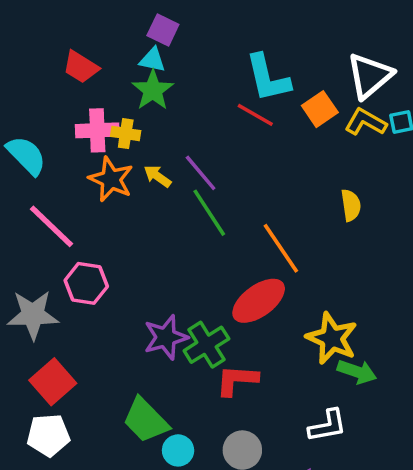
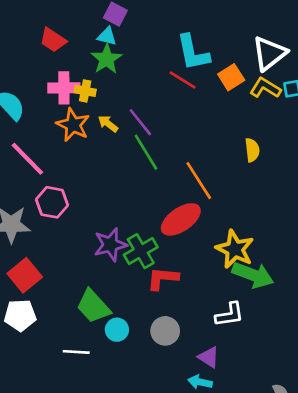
green arrow: (357, 372) -> (253, 275), size x1.4

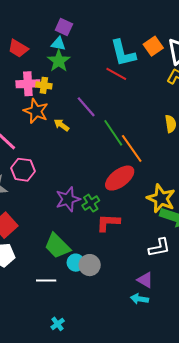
orange square: (231, 77) -> (153, 46), moved
yellow arrow: (108, 124) -> (61, 125), moved
green line: (146, 152) -> (113, 133), moved
green cross: (141, 251) -> (91, 203), size x0.7
gray circle: (165, 331) -> (90, 265), moved

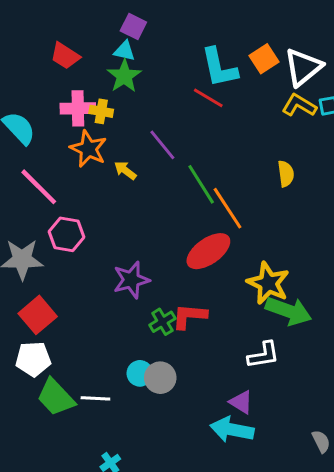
green cross: (91, 203) -> (162, 322), moved
green trapezoid: (57, 246) -> (56, 397), moved
cyan arrow: (139, 299) -> (232, 430), size x1.6

